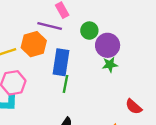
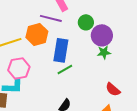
green line: (66, 84) -> (65, 69), turned 49
red semicircle: (134, 107) -> (113, 89), moved

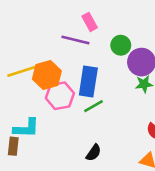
orange hexagon: (37, 34) -> (47, 75), moved
pink hexagon: (19, 68) -> (60, 96), moved

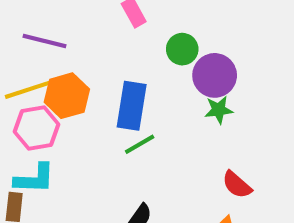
purple line: (75, 40) -> (45, 41), moved
pink hexagon: (60, 96) -> (36, 128), moved

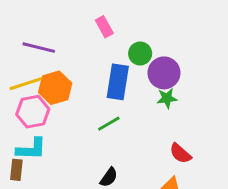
blue rectangle: (132, 106) -> (118, 82), moved

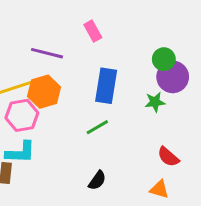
purple line: (39, 48) -> (47, 53), moved
green circle: (140, 54) -> (164, 59), moved
purple circle: (164, 73) -> (173, 77), moved

